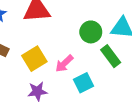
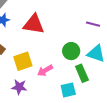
cyan square: (84, 83) -> (68, 90), moved

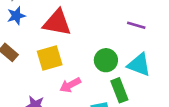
yellow square: (23, 61) -> (50, 58), moved

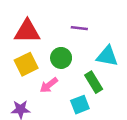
purple line: (136, 25) -> (79, 28), moved
green circle: (106, 60) -> (61, 58), moved

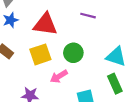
purple line: (79, 28) -> (88, 16), moved
green rectangle: (94, 82) -> (115, 84), moved

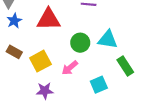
yellow square: (40, 54) -> (40, 61), moved
cyan triangle: (116, 57) -> (108, 40), moved

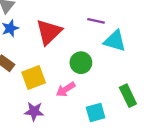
red triangle: (49, 19) -> (49, 32), turned -50
cyan triangle: (108, 40) -> (115, 41), moved

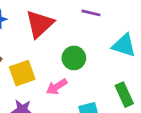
cyan triangle: (115, 41) -> (124, 45), moved

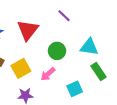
purple line: (91, 13) -> (64, 16), turned 40
cyan triangle: (124, 45) -> (89, 47), moved

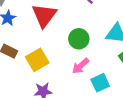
pink arrow: (48, 74) -> (81, 66), moved

